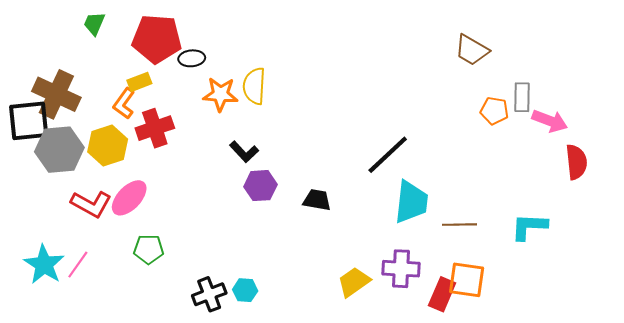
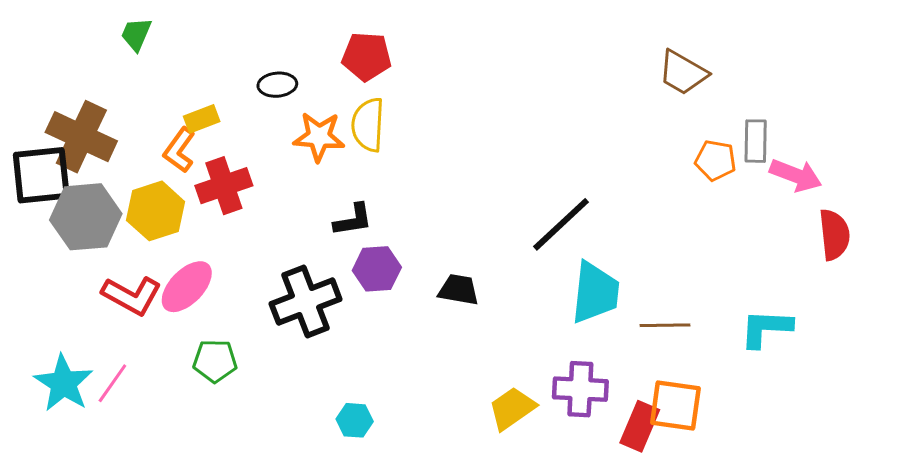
red pentagon: (157, 39) -> (366, 56), moved, size x0.7
black L-shape: (244, 152) -> (353, 220), turned -56
black cross: (209, 294) -> (306, 302), moved, size x1.4

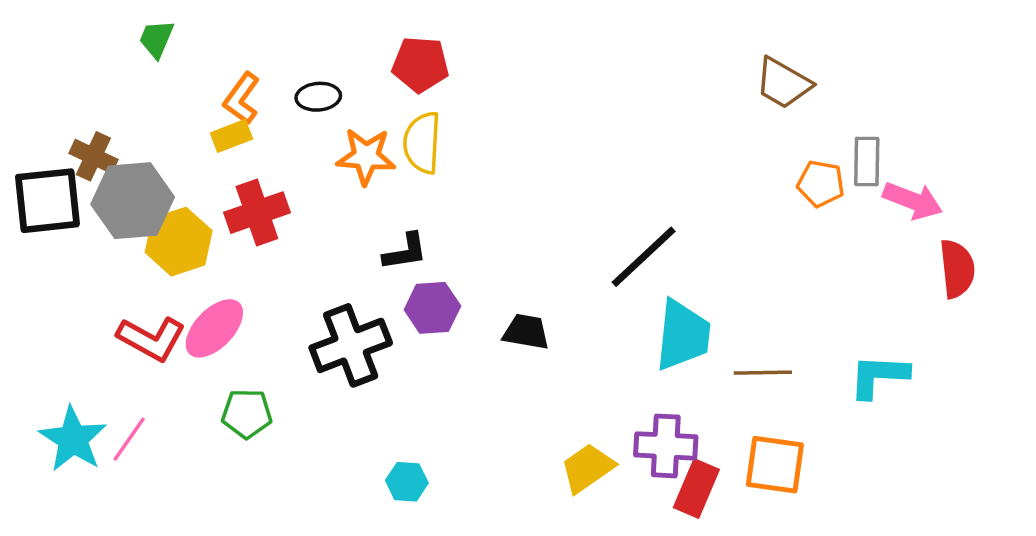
brown cross: (81, 137) -> (93, 156), size x0.6
orange L-shape: (179, 150) -> (242, 98), moved
gray hexagon: (86, 217) -> (133, 201), moved
red rectangle: (640, 426) -> (696, 489), moved

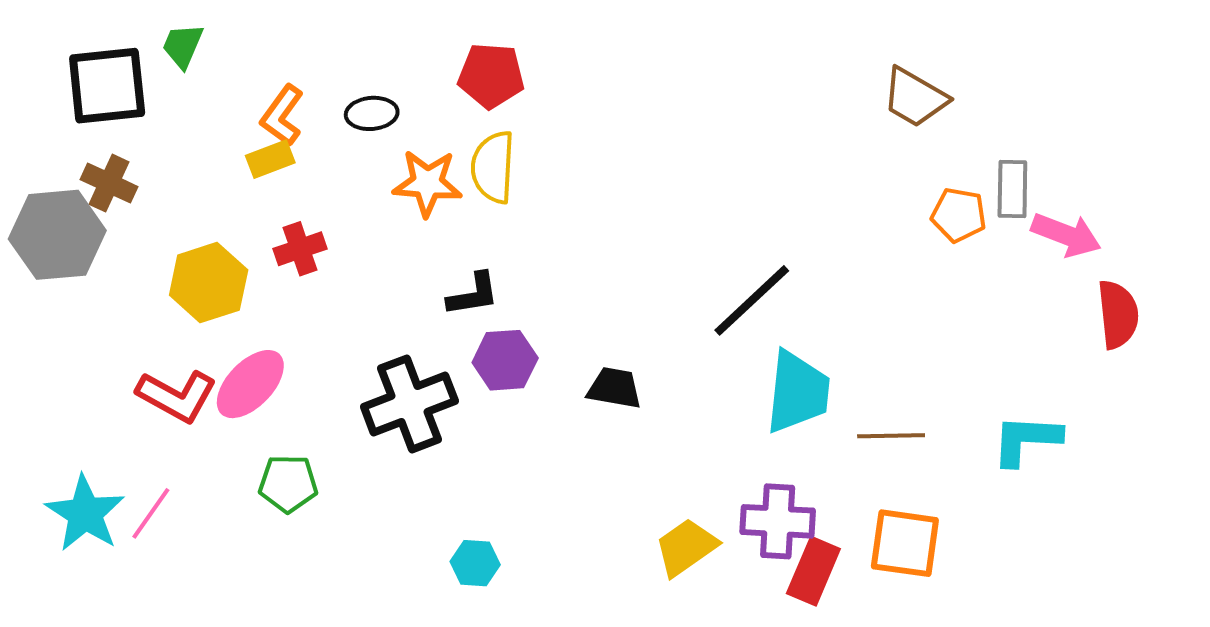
black square: (47, 201) -> (107, 86), moved
gray hexagon: (133, 201) -> (57, 235), moved
red cross: (257, 213) -> (300, 249), size x0.7

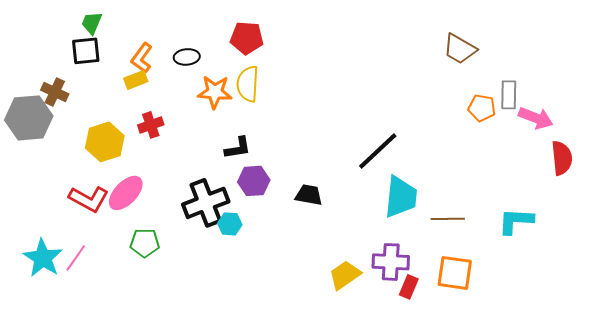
black square: (107, 86) -> (86, 51), moved, size x0.7
cyan hexagon: (475, 563) -> (230, 224), moved
red rectangle: (813, 571) -> (409, 287), size x0.7

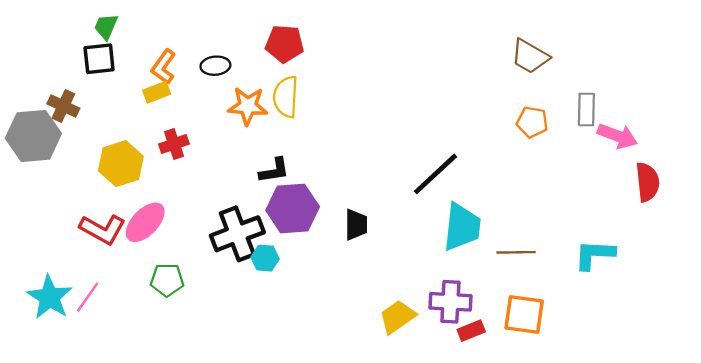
orange pentagon: (482, 108) -> (532, 122), moved
purple hexagon: (254, 181) -> (293, 209), size x1.4
black trapezoid: (309, 195) -> (356, 225), turned 80
red rectangle: (409, 287) -> (471, 331), turned 45

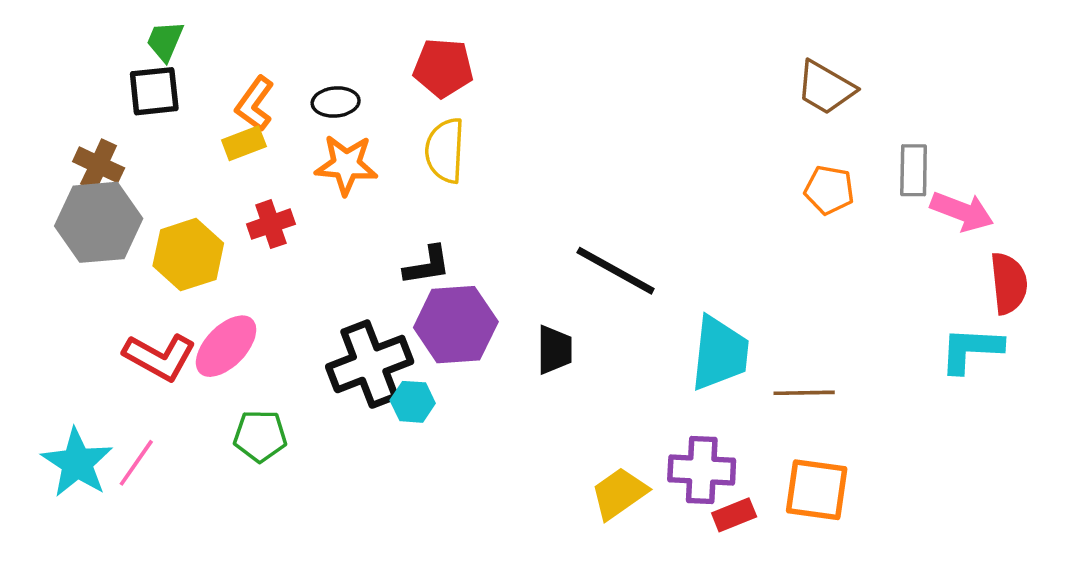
orange star: (248, 106) -> (346, 165), moved
gray hexagon: (33, 136) -> (99, 222), moved
black line: (435, 174) -> (616, 271), moved, turned 72
cyan L-shape: (594, 255) -> (971, 350), moved

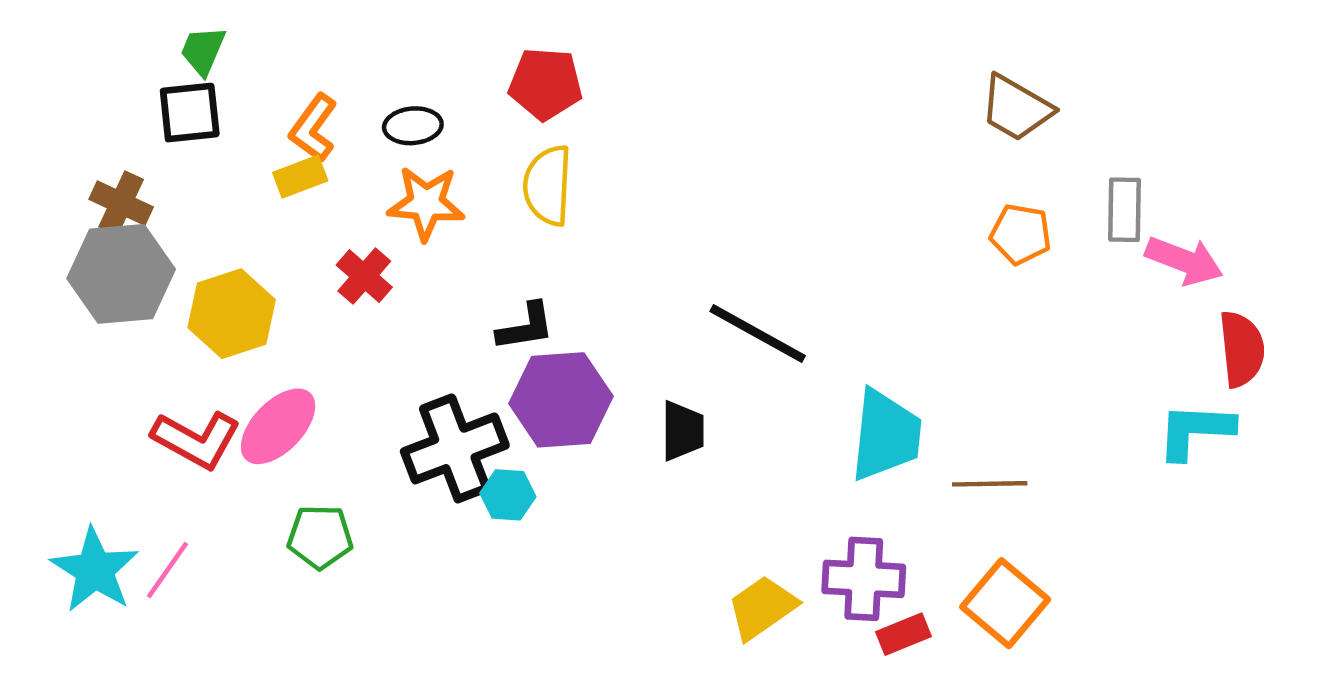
red cross: (271, 224) -> (364, 276), moved, turned -30
orange square: (817, 490) -> (1005, 603), turned 32

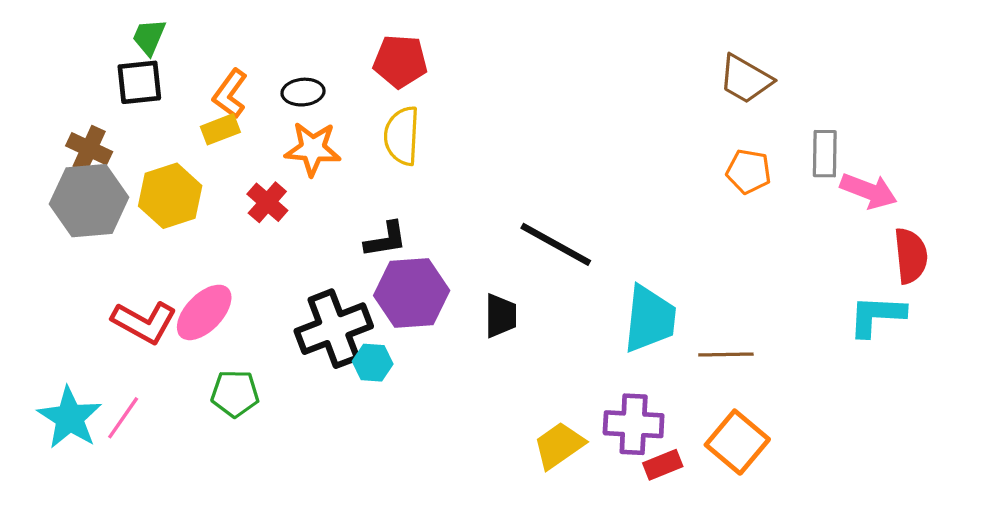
yellow hexagon: (232, 314) -> (170, 196), moved

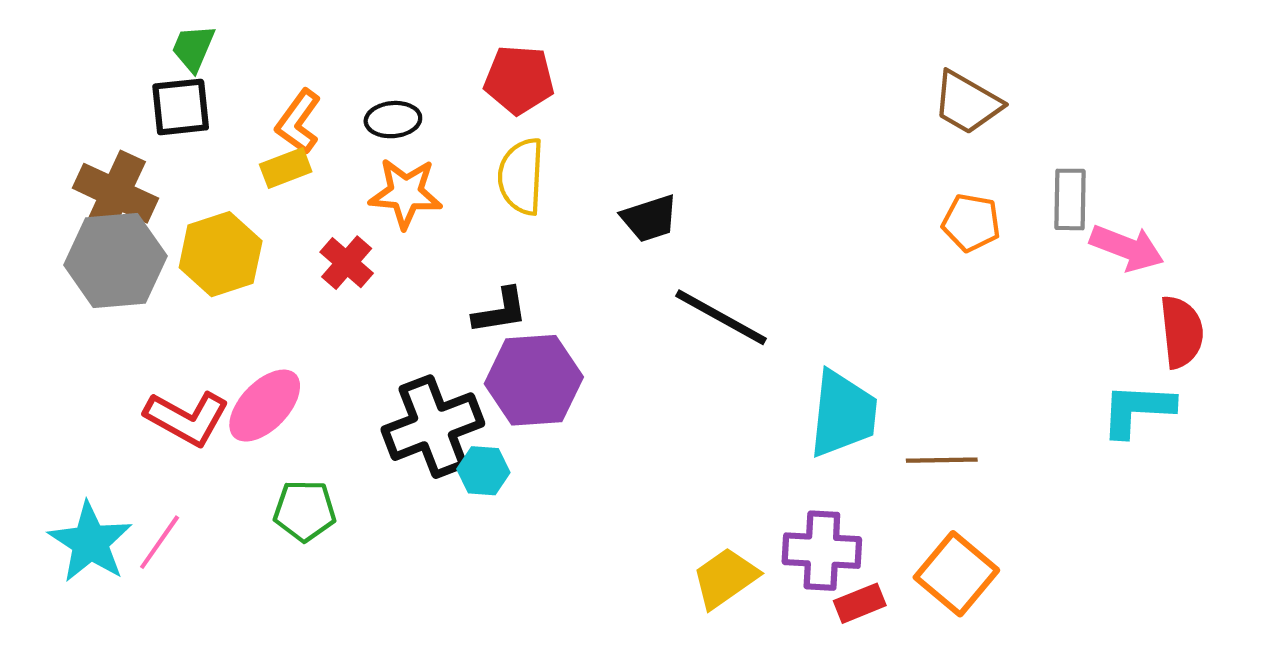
brown cross: (89, 149) -> (115, 193), size x1.4
black trapezoid: (501, 316) -> (649, 218), moved, turned 72

